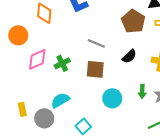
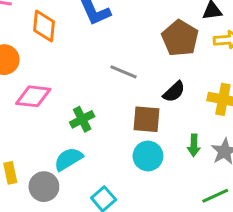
pink diamond: (37, 59) -> (33, 96), turned 30
green cross: (62, 63) -> (82, 119), moved
brown square: (95, 69) -> (146, 119), moved

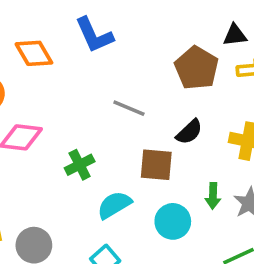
orange diamond: (44, 26) -> (34, 53), turned -36
cyan circle: (148, 156) -> (173, 221), moved
cyan semicircle: (68, 159) -> (114, 205), moved

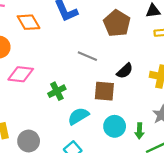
brown pentagon: (197, 68) -> (117, 23), moved
green arrow: (213, 196) -> (139, 131), moved

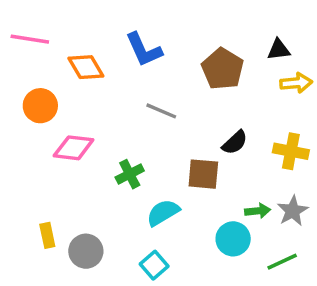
gray line: (87, 56) -> (161, 111), moved
cyan circle: (115, 126) -> (233, 239), moved
green arrow: (139, 131) -> (258, 211), moved, turned -98

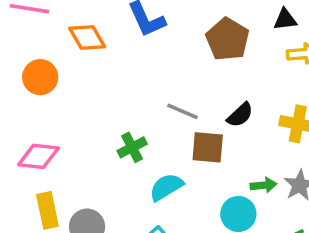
gray line: (161, 111) -> (182, 111), moved
pink diamond: (74, 148) -> (38, 156), moved
yellow rectangle: (47, 235) -> (47, 210), size x1.4

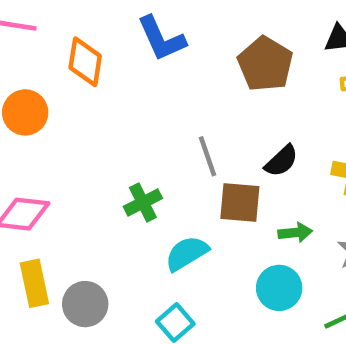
orange diamond: (87, 37) -> (85, 62), turned 39
gray line: (182, 111) -> (208, 156), turned 48
green arrow: (264, 185) -> (295, 233), moved

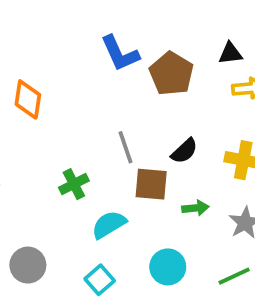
blue L-shape: (161, 39) -> (120, 53), moved
orange diamond: (85, 62) -> (28, 99), moved
cyan circle: (279, 288) -> (168, 267), moved

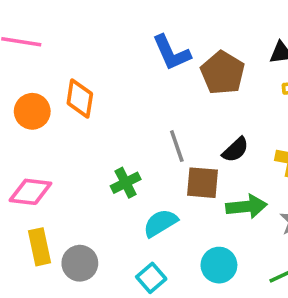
green arrow: (195, 208) -> (246, 206), size x1.5

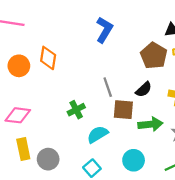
blue L-shape: (171, 53) -> (104, 30), turned -125
brown pentagon: (223, 73) -> (154, 56), moved

